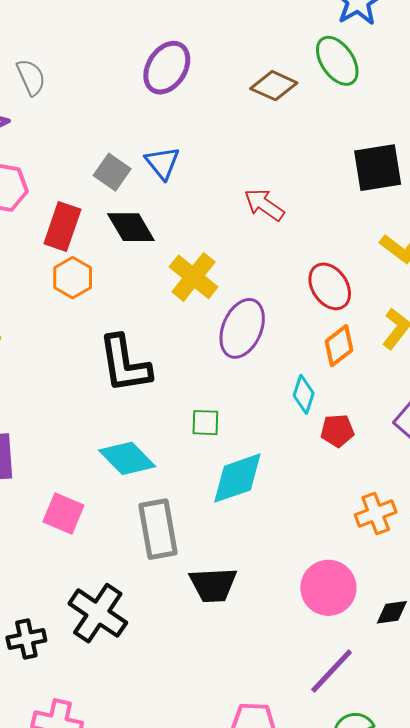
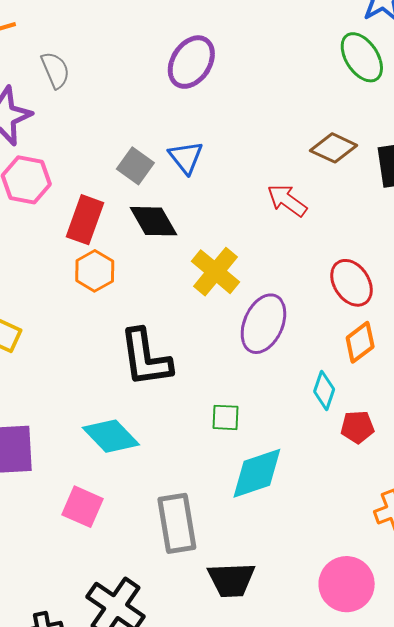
brown diamond: (274, 86) -> (334, 148), moved
cyan diamond: (127, 458) -> (111, 436), moved

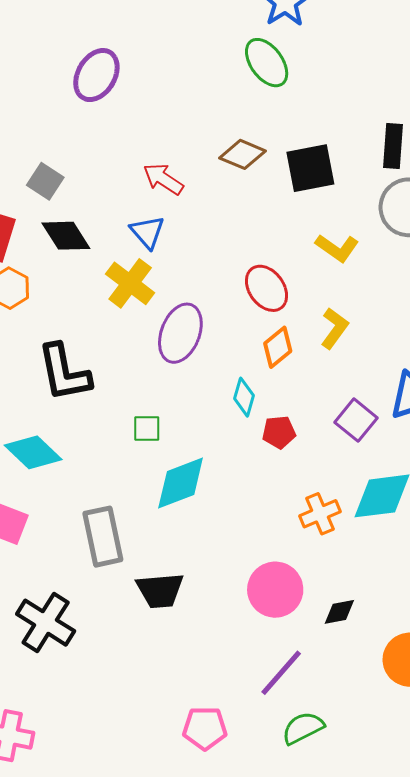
blue triangle: (186, 157) -> (147, 232), moved
red arrow: (287, 200) -> (163, 179), moved

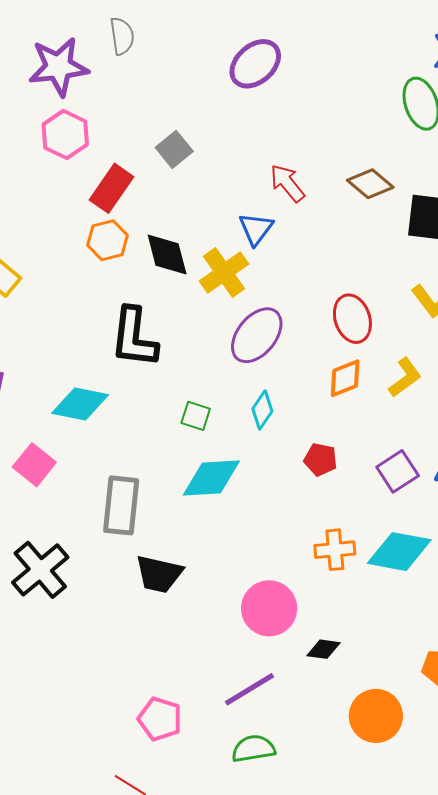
black diamond: (66, 236) -> (167, 255), moved
cyan diamond: (244, 397) -> (262, 410), moved
cyan diamond: (33, 452) -> (80, 404), turned -50

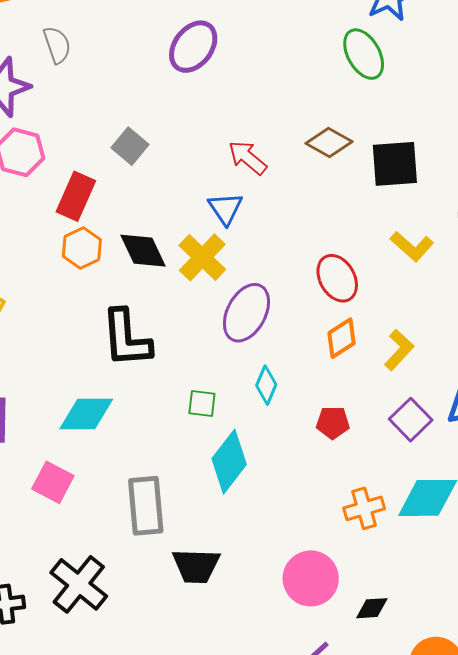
yellow L-shape: (405, 377) -> (399, 350), moved
cyan diamond: (211, 478) -> (229, 462), turned -38

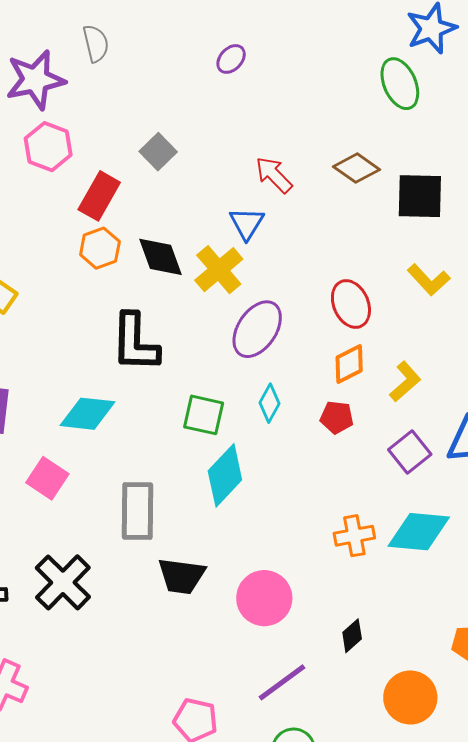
purple ellipse: (193, 47) -> (231, 59), size x0.6
green square: (202, 404) -> (204, 415), size x1.4
red pentagon: (333, 423) -> (337, 417), moved
pink circle: (311, 578) -> (264, 598), moved
black diamond: (372, 608) -> (352, 636), turned -44

